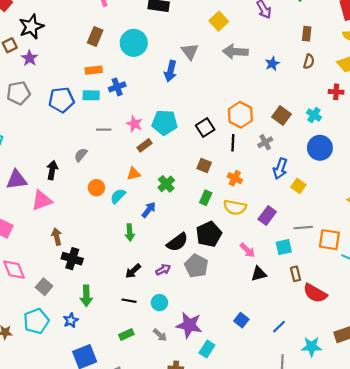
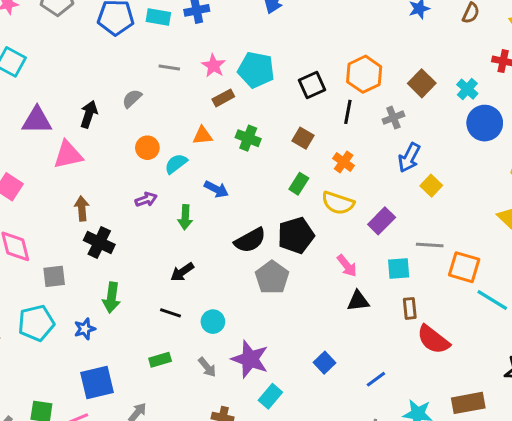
blue circle: (320, 148) -> (485, 123), moved
green cross: (166, 184) -> (248, 138), moved, turned -35
blue arrow: (149, 210) -> (216, 189), turned 70
purple arrow: (163, 270) -> (146, 199), moved
gray square: (44, 287) -> (54, 276), turned 35

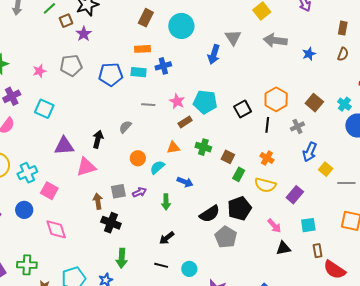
brown square: (303, 138) -> (228, 157), moved
gray line: (430, 245) -> (346, 183), moved
gray square: (54, 276) -> (118, 191), moved

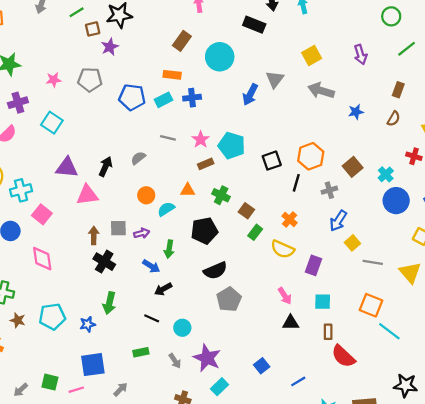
cyan rectangle: (139, 72) -> (163, 100), turned -42
blue arrow: (185, 182) -> (151, 266), moved
purple rectangle: (295, 195) -> (313, 265), turned -30
black pentagon: (239, 208) -> (204, 231), moved

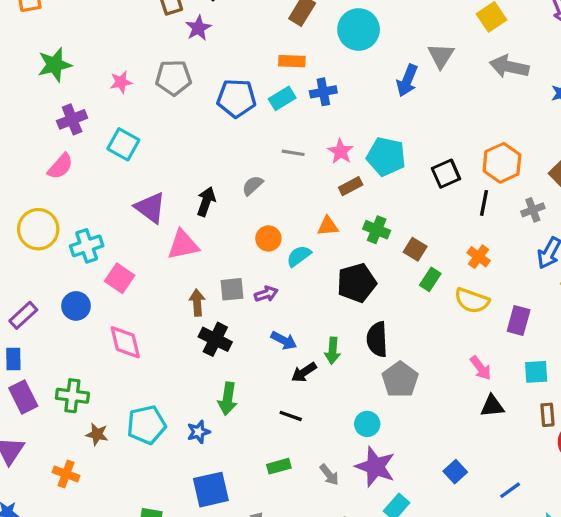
purple triangle: (67, 168) -> (150, 208), turned 35
green arrow: (169, 249) -> (333, 351), moved
black semicircle: (215, 271) -> (377, 339), turned 115
cyan circle: (182, 328) -> (367, 424), moved

